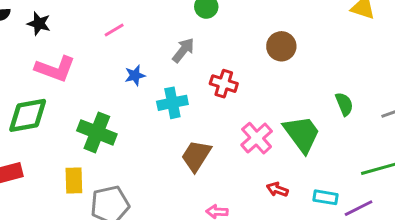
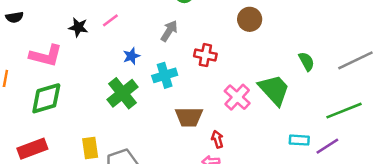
black star: (39, 24) -> (78, 27), moved
pink L-shape: (55, 69) -> (46, 56), moved
green cross: (97, 132) -> (122, 93), moved, turned 36
brown trapezoid: (196, 156) -> (189, 117), turned -116
red arrow: (277, 189) -> (217, 139), moved, turned 60

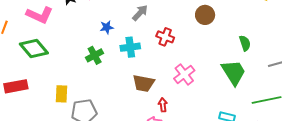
green semicircle: (307, 61) -> (245, 43), moved
green trapezoid: (274, 90) -> (234, 72), moved
green cross: (122, 93) -> (95, 55), size x0.7
green diamond: (46, 98) -> (34, 49), turned 56

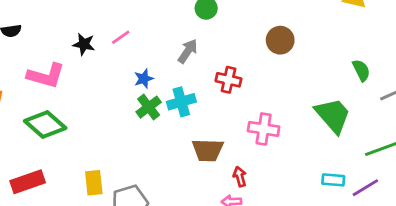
green semicircle: (245, 43) -> (361, 70), moved
green cross: (95, 55) -> (149, 107), moved
pink cross: (184, 74) -> (264, 129), turned -35

